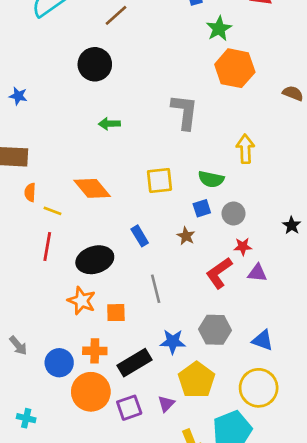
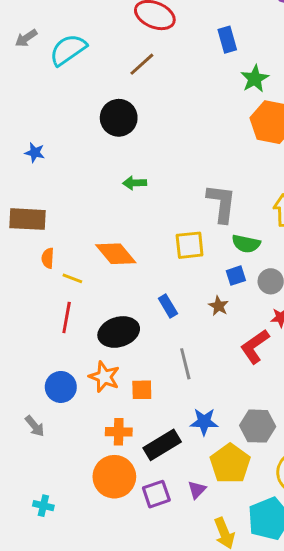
gray L-shape: (185, 112) -> (221, 203), moved
gray hexagon: (215, 330) -> (258, 426), moved
blue circle: (59, 363) -> (61, 387), moved

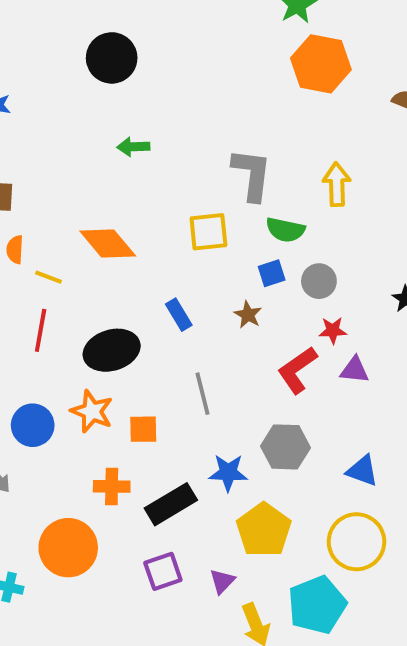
gray hexagon: (258, 426) -> (285, 447), moved
orange circle: (114, 477) -> (68, 548), moved
purple triangle: (197, 490) -> (222, 581), moved

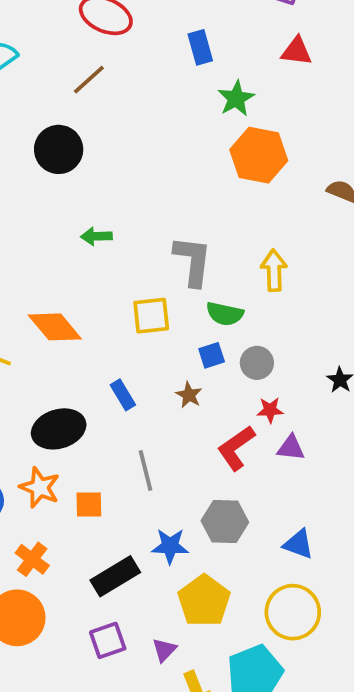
green arrow: (133, 147) -> (96, 236), moved
orange cross: (112, 486) -> (32, 559), moved, turned 36

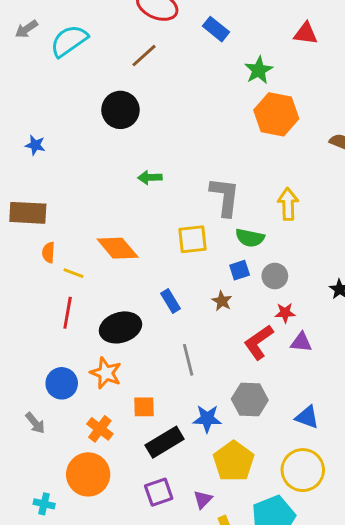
blue rectangle: (200, 47) -> (216, 29), moved, turned -35
orange square: (89, 504) -> (144, 407), moved

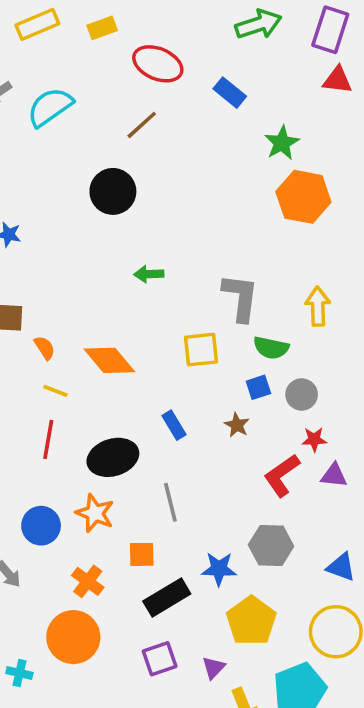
red triangle: (306, 33) -> (338, 80), moved
orange semicircle: (48, 252) -> (45, 348), moved, turned 144
gray line: (188, 360) -> (170, 502), moved

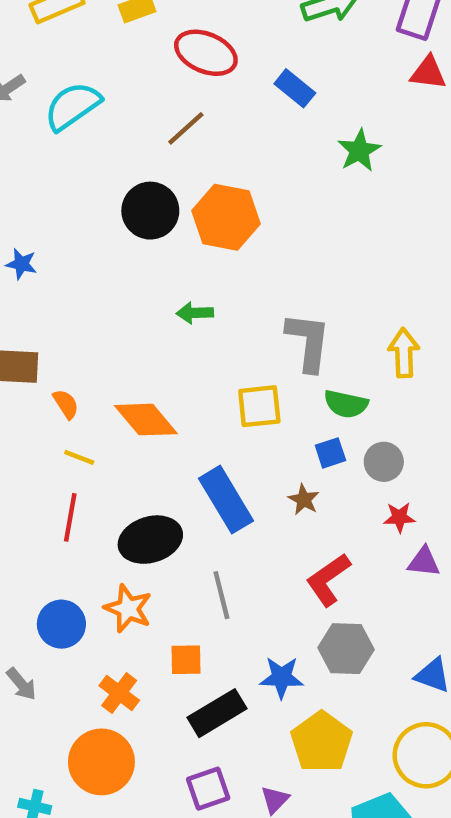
orange hexagon: (303, 197) -> (226, 217), moved
blue rectangle: (174, 425) -> (226, 500), size x1.8
red L-shape: (282, 475) -> (328, 580), moved

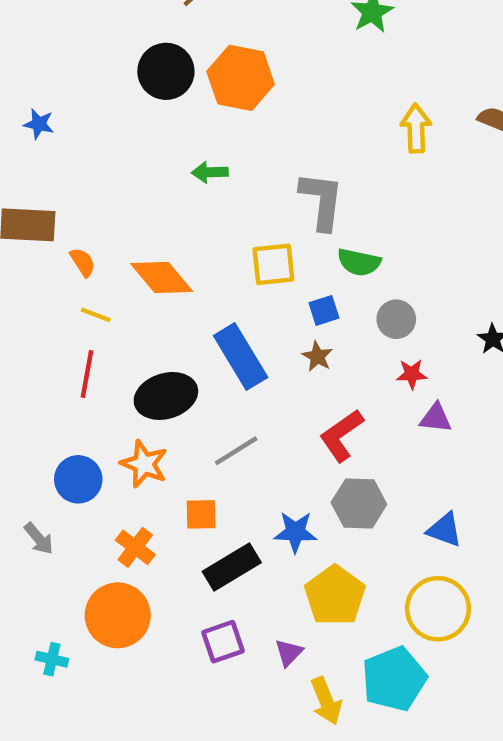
yellow arrow: (404, 353) -> (416, 128), moved
blue square: (330, 453) -> (324, 310), moved
gray line: (221, 595) -> (236, 451), turned 72

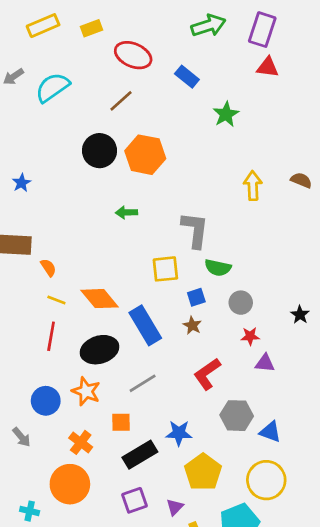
blue star: (39, 124) -> (22, 183), turned 30
orange diamond: (162, 278) -> (100, 299), moved
gray hexagon: (359, 503) -> (237, 416), moved

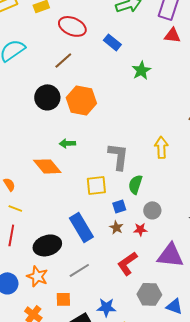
yellow arrow: (253, 186) -> (161, 147), moved
green semicircle: (218, 268) -> (135, 184), turned 96
orange diamond: (100, 299) -> (47, 166), moved
red star: (250, 336) -> (140, 229), moved
purple triangle: (265, 363) -> (170, 255), size x1.8

